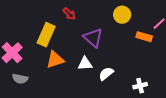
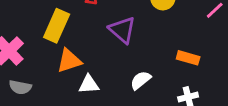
orange rectangle: (144, 37) -> (188, 58), moved
white triangle: (85, 64) -> (89, 84), moved

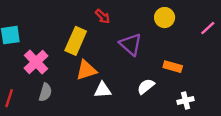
orange rectangle: (188, 58) -> (173, 67), moved
gray semicircle: (20, 87) -> (45, 92), turned -84

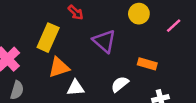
pink line: (208, 28) -> (174, 26), moved

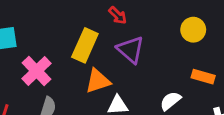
yellow circle: (139, 14) -> (193, 30), moved
purple triangle: (104, 41) -> (131, 50), moved

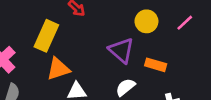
purple triangle: (131, 50) -> (121, 50), moved

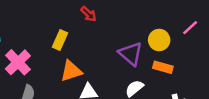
yellow circle: (146, 21) -> (159, 40), moved
yellow rectangle: (46, 36) -> (60, 40), size x0.7

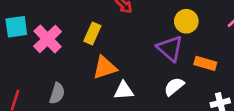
yellow circle: (159, 40) -> (186, 21), moved
pink cross: (18, 62) -> (48, 39), moved

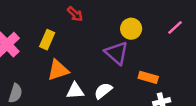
orange rectangle: (205, 63) -> (148, 77), moved
white semicircle: (174, 87) -> (103, 91), moved

